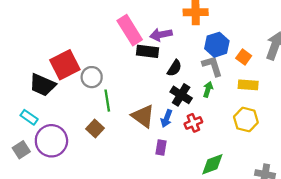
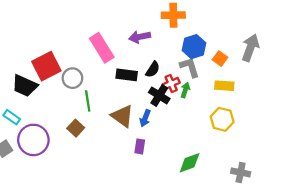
pink rectangle: (130, 30) -> (102, 48), moved
black rectangle: (148, 51) -> (127, 75), moved
red cross: (193, 123) -> (171, 84), moved

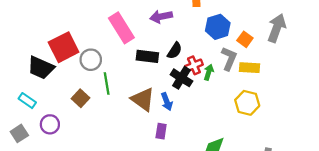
gray L-shape: (190, 67) -> (229, 59), moved, turned 40
blue arrow: (145, 118) -> (167, 102), turned -42
brown square: (76, 128) -> (81, 98), moved
purple circle: (33, 140) -> (50, 124), size x0.6

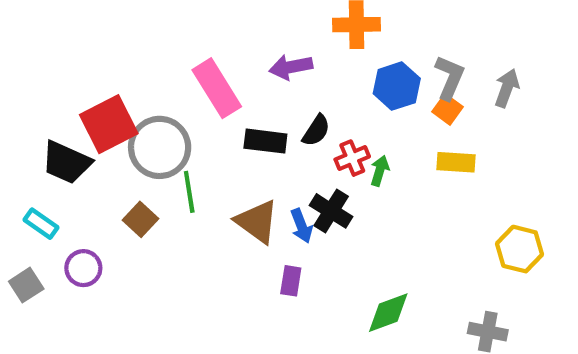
gray arrow: (277, 28) -> (507, 88), size x0.7
gray L-shape: (229, 59) -> (450, 78), moved
gray circle: (91, 60) -> (160, 147), size x1.5
black cross: (181, 78) -> (331, 211), moved
yellow hexagon: (247, 103) -> (519, 249), moved

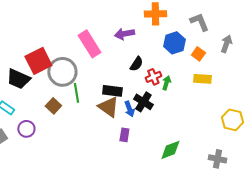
gray L-shape: (450, 78) -> (199, 22), moved, turned -45
black rectangle: (265, 141) -> (112, 91), moved

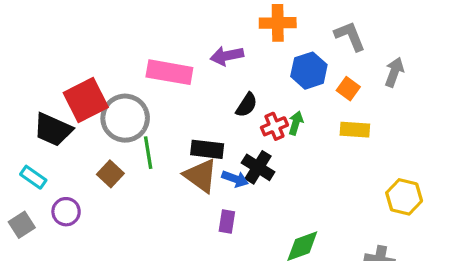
pink rectangle: (89, 44) -> (169, 72), turned -48
green arrow: (166, 83) -> (296, 123), moved
blue arrow: (129, 109) -> (235, 179), turned -49

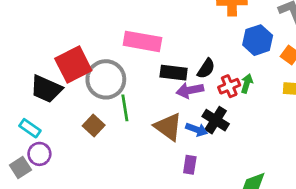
purple arrow: (227, 56) -> (190, 90), moved
black rectangle: (207, 149) -> (174, 73), moved
purple circle: (66, 212) -> (39, 154), moved

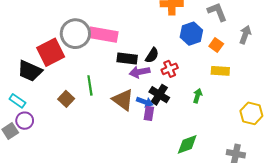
gray circle: (106, 79) -> (75, 34), moved
green arrow: (247, 83) -> (198, 96), moved
purple rectangle: (190, 165) -> (149, 113), moved

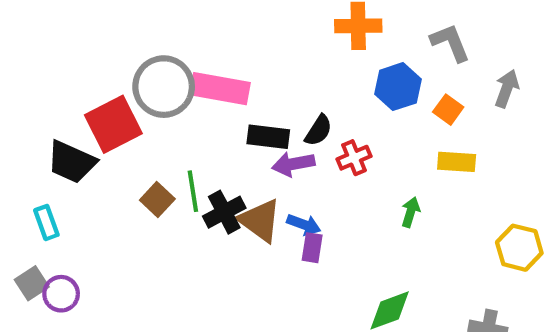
black cross: (159, 95) -> (224, 212), moved, turned 30
brown square: (66, 99) -> (157, 200), moved
cyan rectangle: (17, 101) -> (46, 223), turned 35
purple circle: (25, 121) -> (61, 294), moved

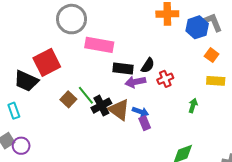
gray circle: (164, 87) -> (72, 19), moved
blue hexagon: (398, 87) -> (197, 27), moved
green line: (193, 191) -> (86, 95), turned -30
purple rectangle: (312, 248) -> (145, 123), turned -32

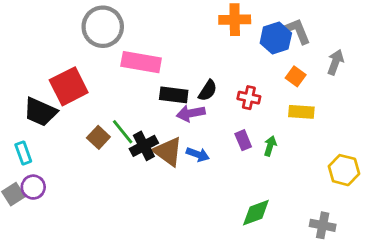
red cross: (165, 79) -> (249, 98), moved, turned 35
purple rectangle: (145, 123) -> (243, 140), moved
purple circle: (21, 146) -> (33, 187), moved

